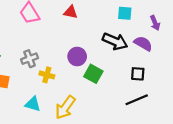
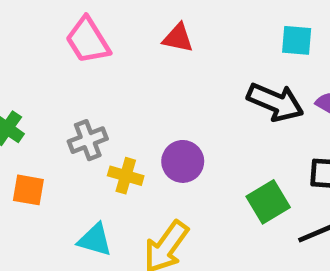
purple circle: (77, 57) -> (183, 161), moved
green square: (93, 74) -> (268, 202), moved, turned 30

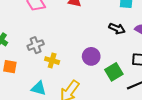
black arrow: (275, 102) -> (117, 29), size x0.7
purple circle: (183, 161) -> (91, 56), moved

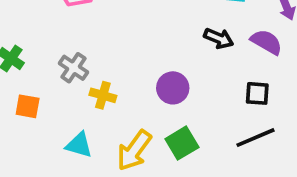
gray cross: (36, 45) -> (73, 68), turned -35
green square: (114, 72) -> (182, 143), moved

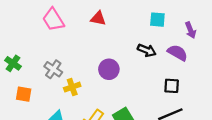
purple circle: (173, 88) -> (109, 69), moved
yellow cross: (103, 95) -> (72, 87), turned -35

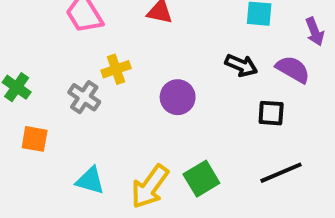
black square: (172, 86) -> (271, 113), moved
yellow cross: (72, 87) -> (116, 69), moved

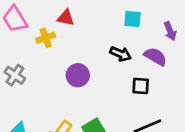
yellow cross: (116, 69) -> (46, 38), moved

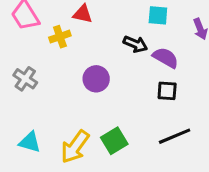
black arrow: (121, 54) -> (135, 44), moved
purple semicircle: (155, 56) -> (166, 58), moved

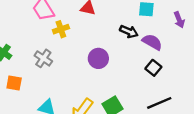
yellow cross: (60, 37) -> (61, 29), moved
black square: (167, 91) -> (153, 68), turned 35

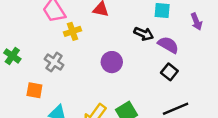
orange square: (14, 83) -> (34, 90), moved

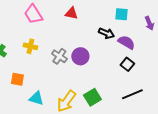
yellow cross: (72, 31) -> (30, 46), moved, turned 32
gray cross: (54, 62) -> (59, 56), moved

